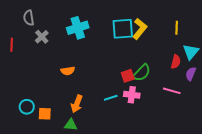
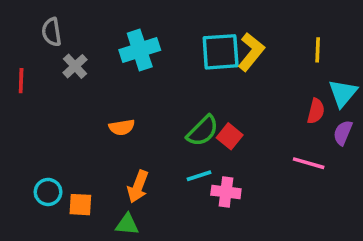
green semicircle: (142, 73) -> (203, 131), moved
red square: (128, 76) -> (230, 136), turned -32
pink cross: (132, 95) -> (226, 192), moved

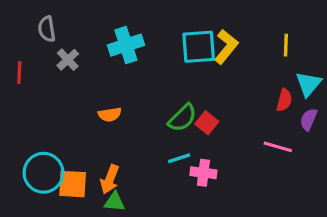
orange arrow: (138, 187) -> (110, 179), moved
cyan circle: (48, 192) -> (44, 173), size x1.6
orange square: (80, 205) -> (73, 184), size x1.4

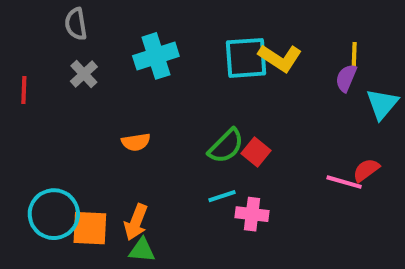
gray semicircle: (47, 29) -> (76, 24), moved
yellow L-shape: (226, 47) -> (280, 58), turned 84
red semicircle: (284, 100) -> (366, 170), moved, turned -140
purple semicircle: (309, 119) -> (346, 78), moved

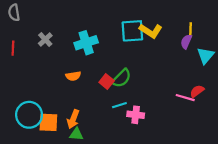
gray semicircle: (76, 24) -> (14, 13), moved
cyan cross: (156, 56) -> (86, 43), moved
red square: (256, 152) -> (107, 81), moved

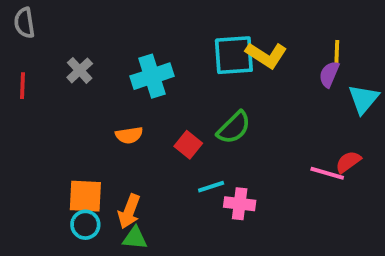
green semicircle: (122, 78) -> (234, 128), moved
cyan circle: (29, 115) -> (85, 225), moved, size x0.6
orange square: (48, 122) -> (85, 196), moved

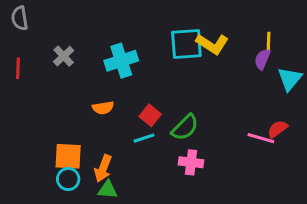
green semicircle: (234, 128) -> (185, 127), moved
cyan line: (211, 187) -> (144, 138), moved

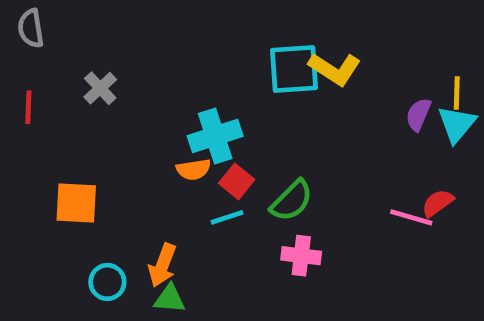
yellow line: (268, 42) -> (457, 93), moved
purple semicircle: (262, 59) -> (418, 114), moved
cyan cross: (121, 61) -> (215, 136), moved
orange semicircle: (103, 108) -> (194, 170), moved
orange square: (68, 156) -> (76, 203), moved

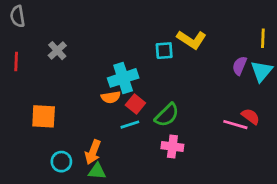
cyan square: (294, 69) -> (164, 51), moved, size x0.6
yellow line: (457, 93) -> (263, 38), moved
red semicircle: (438, 203) -> (251, 116), turned 72

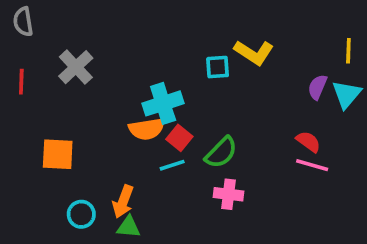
gray cross: (57, 51) -> (76, 67), size x1.4
orange semicircle: (111, 97) -> (147, 129), size x1.4
red semicircle: (251, 116) -> (308, 142), moved

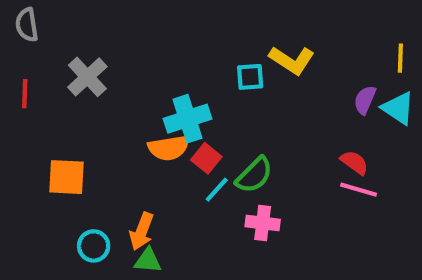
cyan triangle: (347, 94) -> (398, 108), turned -36
cyan line: (172, 165) -> (217, 190), moved, turned -30

